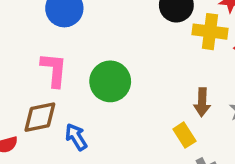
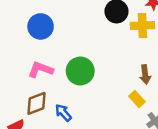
pink L-shape: (54, 70) -> (41, 70), turned -65

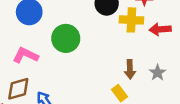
green circle: (80, 71) -> (66, 38), moved

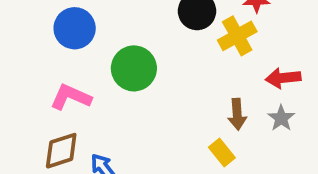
yellow cross: (131, 20) -> (237, 36), turned -30
red arrow: (160, 29) -> (283, 78), moved

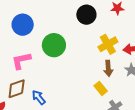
yellow cross: (237, 36) -> (108, 44), moved
pink L-shape: (71, 97) -> (21, 61), turned -35

